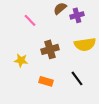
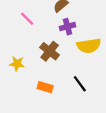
purple cross: (77, 15) -> (67, 27), moved
brown cross: (50, 49) -> (50, 51), turned -36

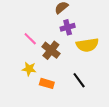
pink line: (27, 19) -> (30, 39), moved
yellow star: (17, 64) -> (29, 69), moved

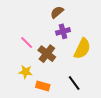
yellow semicircle: (87, 45) -> (82, 49), turned -55

